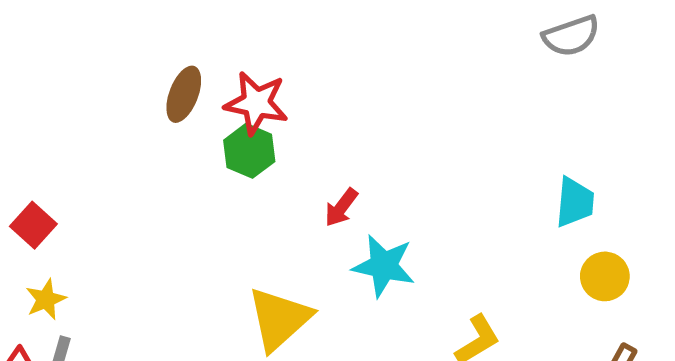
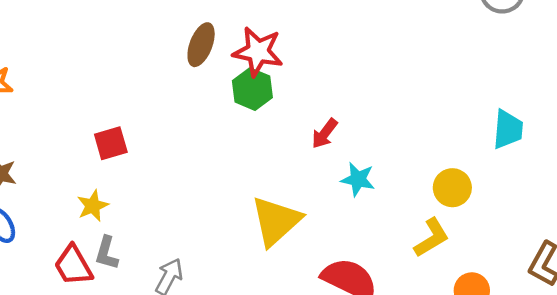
red square: (33, 225) -> (111, 143), moved, turned 32
cyan star: (384, 266) -> (358, 179), size x0.7
yellow circle: (605, 276) -> (452, 188), moved

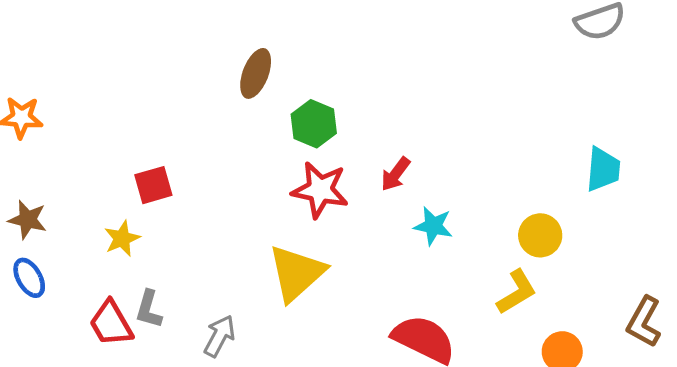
red star: (258, 52) -> (320, 190), moved
yellow star: (93, 206) -> (122, 239), moved
yellow triangle: (276, 221) -> (296, 273), moved

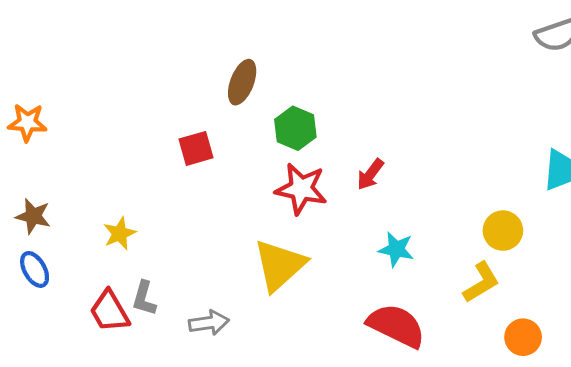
red square: (153, 185) -> (196, 148), moved
cyan star: (433, 226) -> (396, 249), moved
gray arrow: (219, 336) -> (209, 323), turned 54

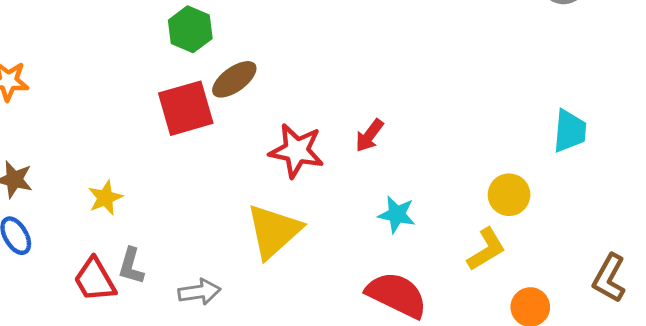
brown ellipse: (242, 82) -> (234, 79), moved, turned 33
green hexagon: (295, 128) -> (190, 29), moved
red square: (196, 148) -> (186, 108), size x1.5

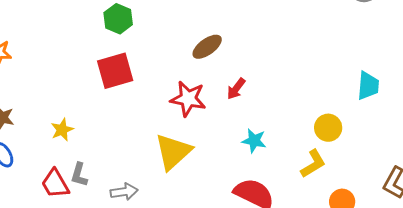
brown ellipse: (234, 79) -> (207, 47), moved

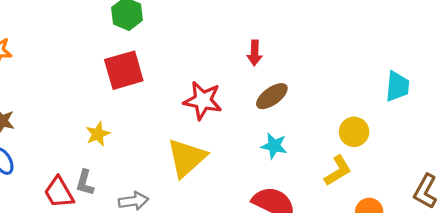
brown ellipse: (207, 47) -> (272, 96), moved
red arrow: (236, 89) -> (255, 53), moved, turned -35
yellow star: (62, 130) -> (98, 134), moved

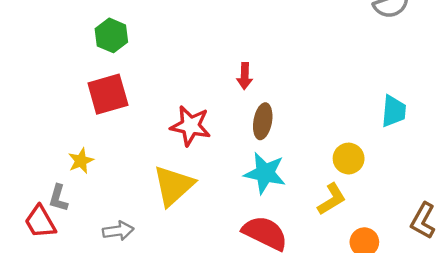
brown ellipse: (272, 96) -> (263, 121), turned -44
cyan star: (274, 146) -> (265, 173), size x1.5
gray L-shape: (85, 183) -> (58, 198), moved

